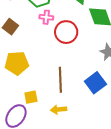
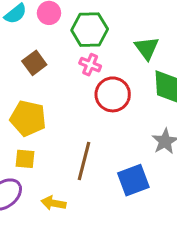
yellow square: (31, 97) -> (25, 159), moved
yellow arrow: (59, 110) -> (53, 203), moved

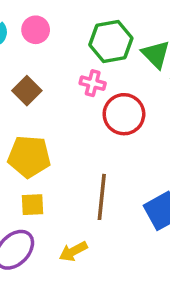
green hexagon: (90, 30) -> (111, 42), moved
yellow arrow: (53, 203) -> (73, 251), turned -30

